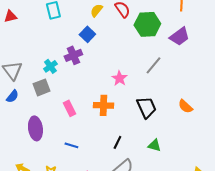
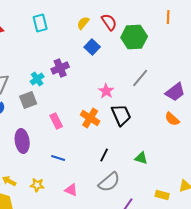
blue square: (87, 34) -> (92, 47), moved
purple trapezoid: (179, 36) -> (175, 92), moved
orange cross: (103, 105) -> (90, 118), turned 30
black trapezoid: (146, 107) -> (121, 115), moved

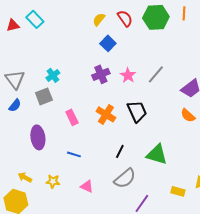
cyan rectangle: (40, 23) -> (35, 19), moved, turned -30
green hexagon: (134, 37) -> (156, 17), moved
purple cross: (60, 68) -> (101, 74), moved
pink star: (106, 91) -> (128, 75), moved
green triangle: (141, 158) -> (157, 154), size x1.6

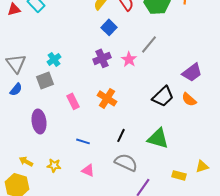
gray line: (156, 74) -> (149, 44), moved
black trapezoid: (137, 111) -> (163, 96), moved, turned 70
blue line: (74, 154) -> (83, 141), moved
gray semicircle: (125, 178) -> (126, 162), turned -115

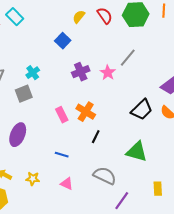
blue square: (109, 27) -> (63, 41), moved
pink rectangle: (73, 101) -> (62, 115), moved
purple ellipse: (39, 121) -> (18, 135), turned 30
black line: (121, 135) -> (96, 137), moved
yellow rectangle: (179, 175) -> (158, 189), turned 72

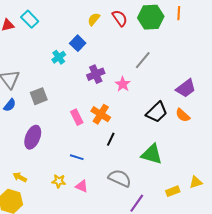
cyan cross: (33, 73) -> (59, 57), moved
pink star: (108, 73) -> (123, 84), moved
yellow star: (33, 179) -> (59, 181), moved
yellow rectangle: (158, 189) -> (173, 191), turned 72

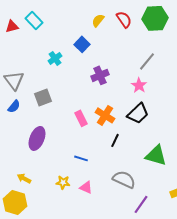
cyan cross: (59, 57) -> (55, 58), moved
pink star: (123, 84) -> (139, 85), moved
black trapezoid: (157, 112) -> (138, 113), moved

